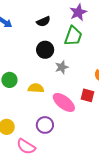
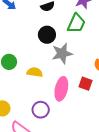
gray star: (62, 67) -> (62, 53), size x1.5
pink ellipse: (64, 102) -> (61, 89), turned 60

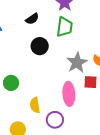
gray star: (62, 53) -> (77, 63), moved
yellow semicircle: (35, 72) -> (35, 105), moved, turned -91

